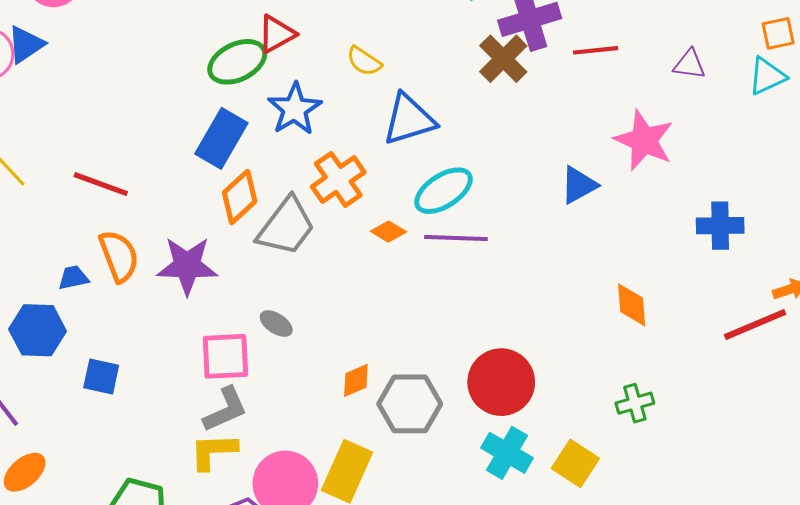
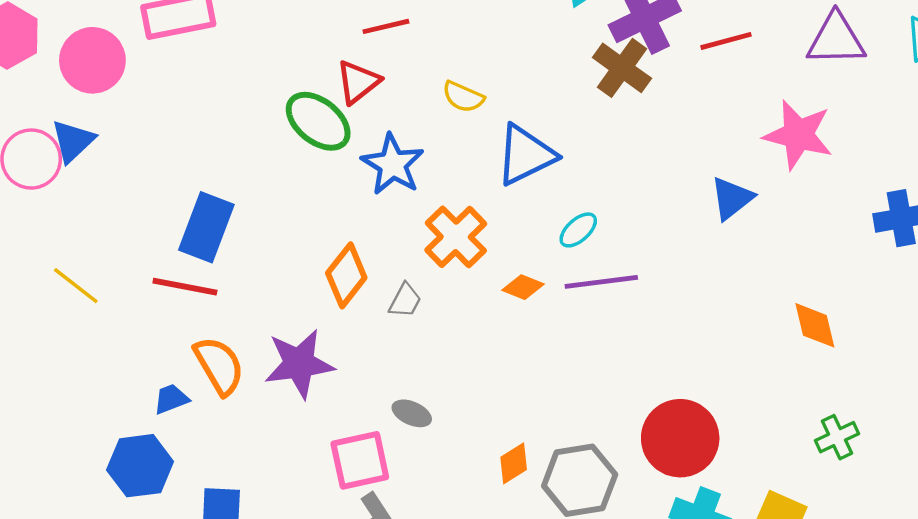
green ellipse: (237, 62) -> (318, 121), turned 74
purple triangle: (689, 64) -> (836, 39), size x1.6
blue rectangle: (221, 138) -> (206, 227), moved
cyan ellipse: (443, 191) -> (578, 230), size x0.6
gray trapezoid: (286, 227) -> (405, 300), size x0.5

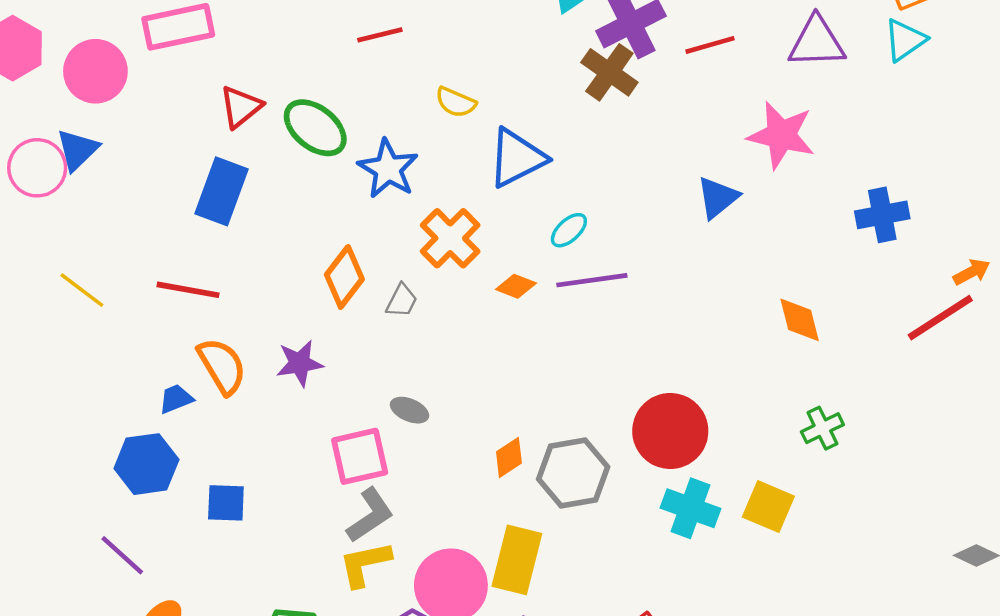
red triangle: (358, 82) -> (241, 107), moved
blue rectangle: (206, 227) -> (221, 191), moved
purple star: (299, 364) -> (300, 363), size x0.7

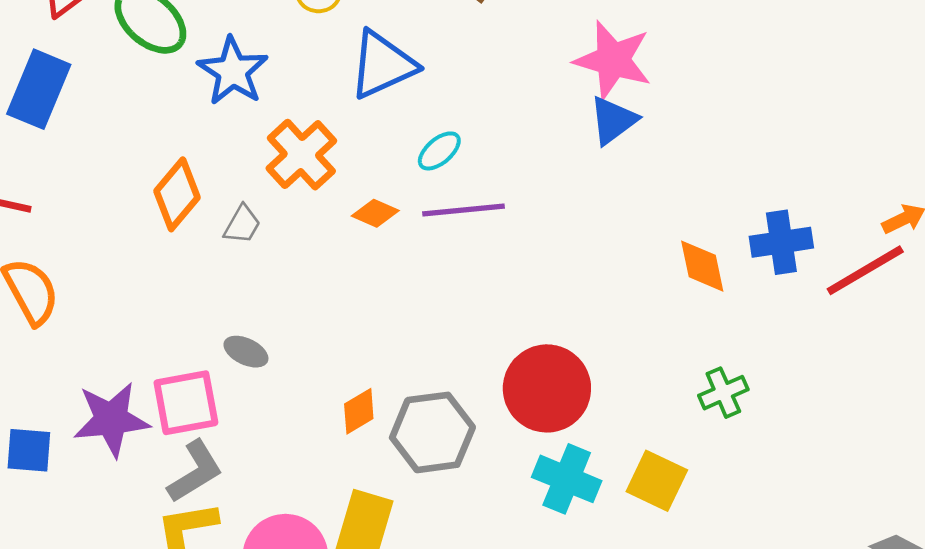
pink star: (781, 135) -> (613, 60), moved
blue cross: (882, 215) -> (781, 242), moved
purple star: (300, 363) -> (111, 419), moved, size x1.4

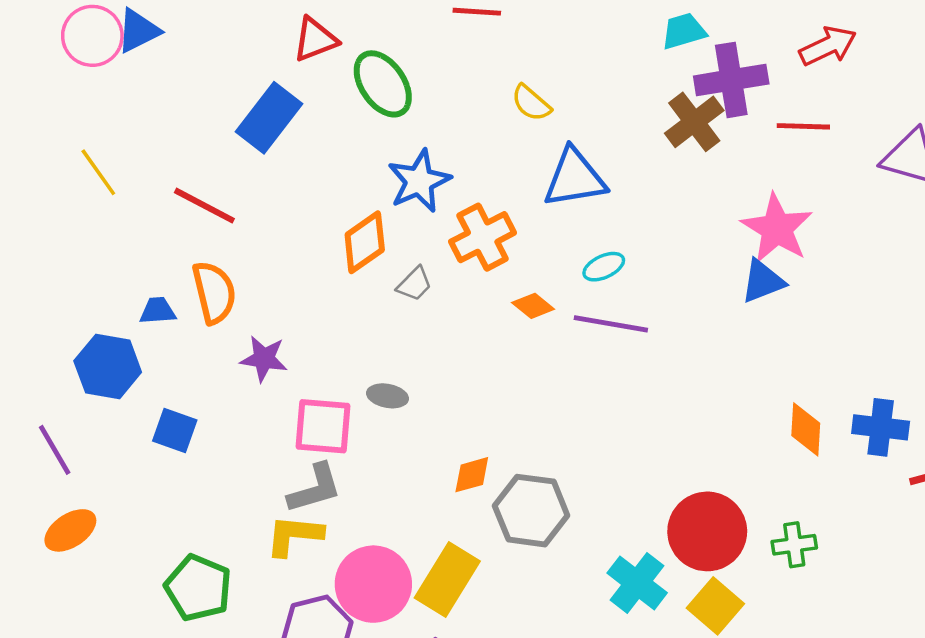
blue star: (233, 71) -> (419, 181), moved
gray ellipse: (246, 352) -> (387, 396), turned -30
red circle: (547, 388) -> (707, 531), moved
purple star: (111, 419) -> (264, 359), moved, size x0.7

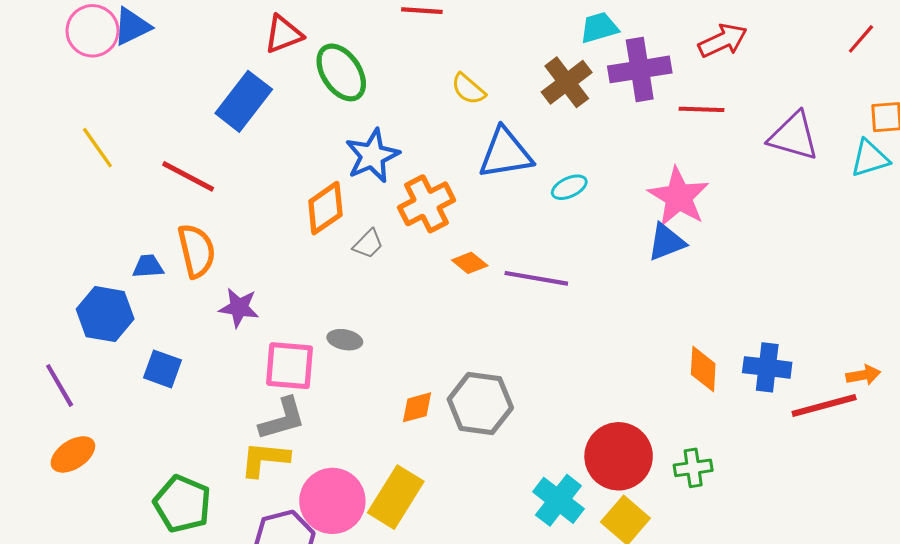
brown cross: (694, 122) -> (567, 82), moved
cyan ellipse: (604, 267) -> (569, 187), moved
gray hexagon: (531, 511) -> (480, 404), moved

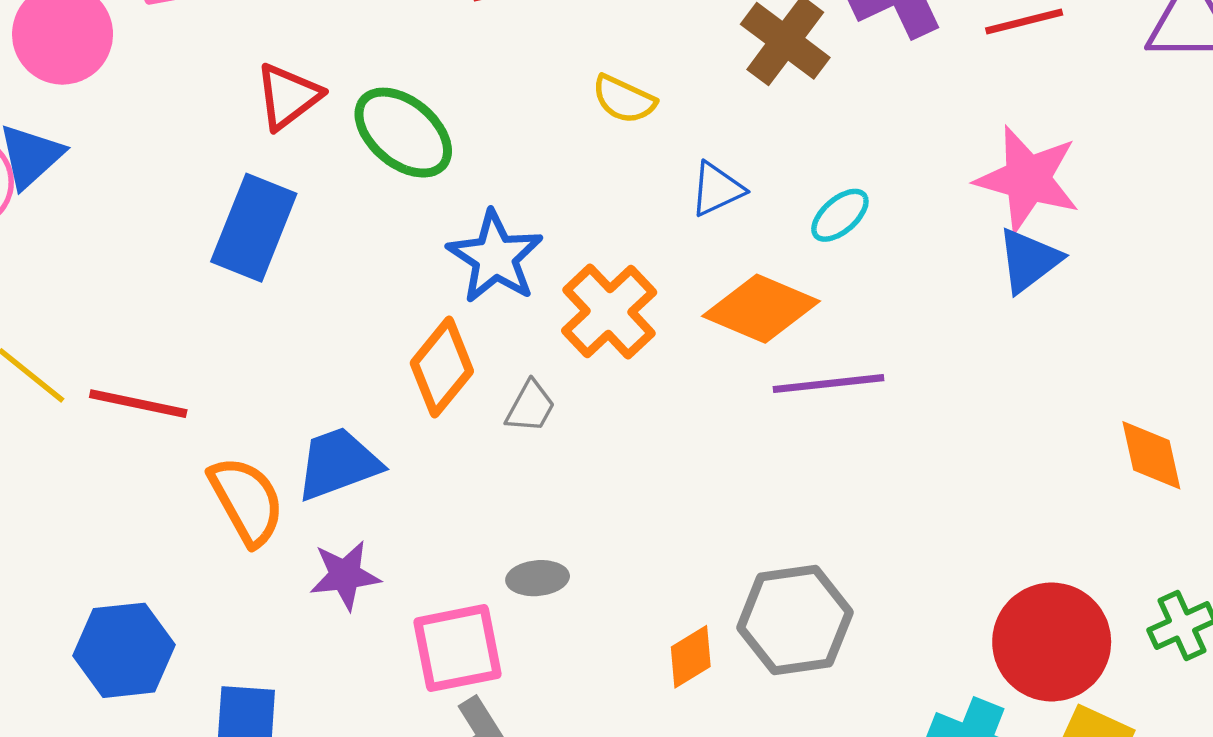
blue triangle: (505, 153) -> (717, 189), size x0.6
red line: (188, 176) -> (138, 404), moved
orange diamond: (470, 263) -> (761, 309), moved, size x1.8
blue trapezoid: (148, 266) -> (338, 464), moved, size x1.6

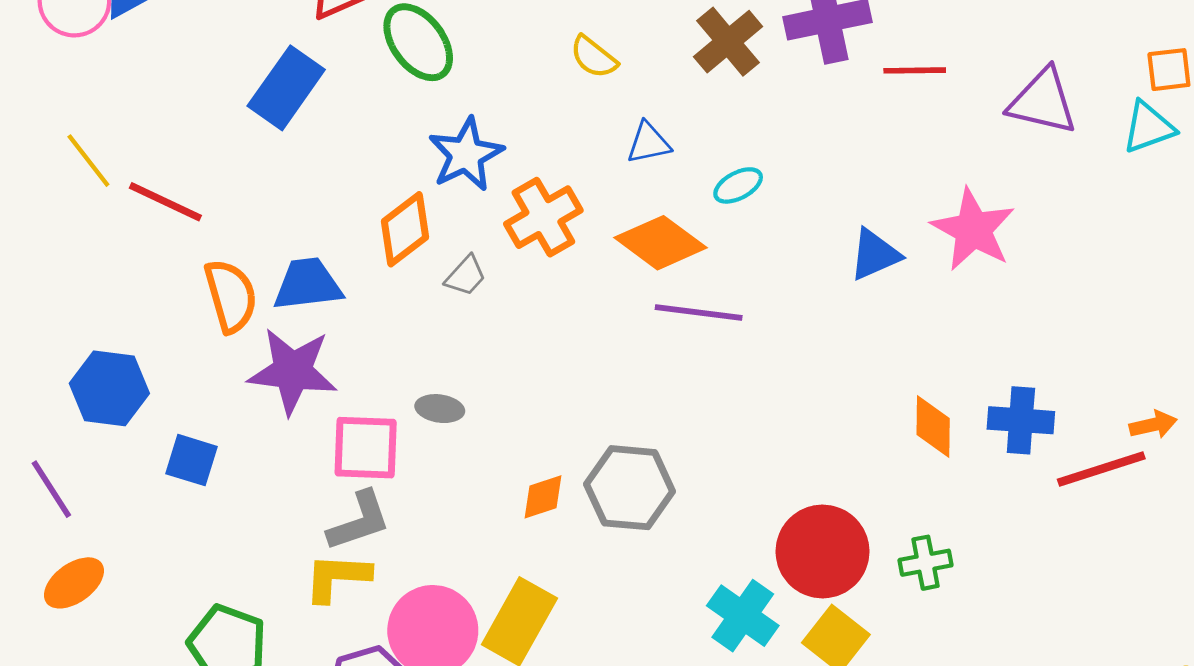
pink star: (1028, 179) -> (973, 230), moved
purple star: (345, 575) -> (293, 371), size x1.6

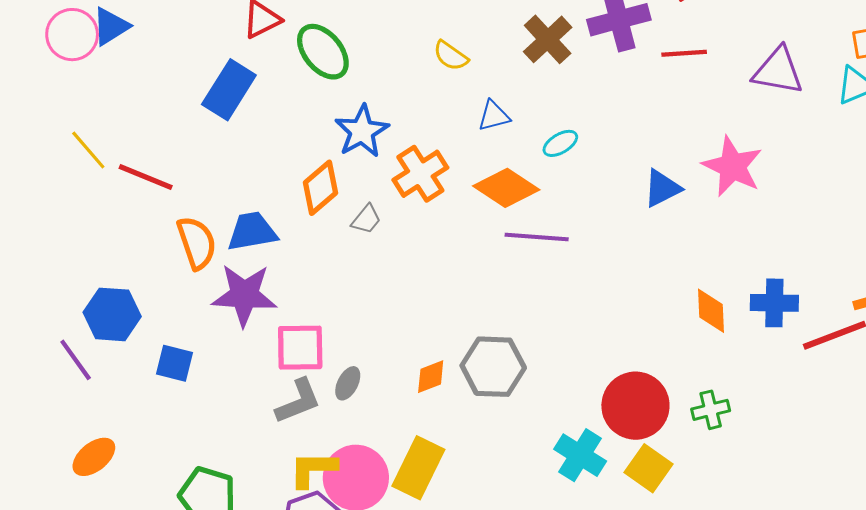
gray ellipse: (440, 409) -> (348, 383), moved, turned -68
purple line: (51, 489) -> (76, 360), moved
yellow L-shape: (337, 577) -> (313, 469), moved

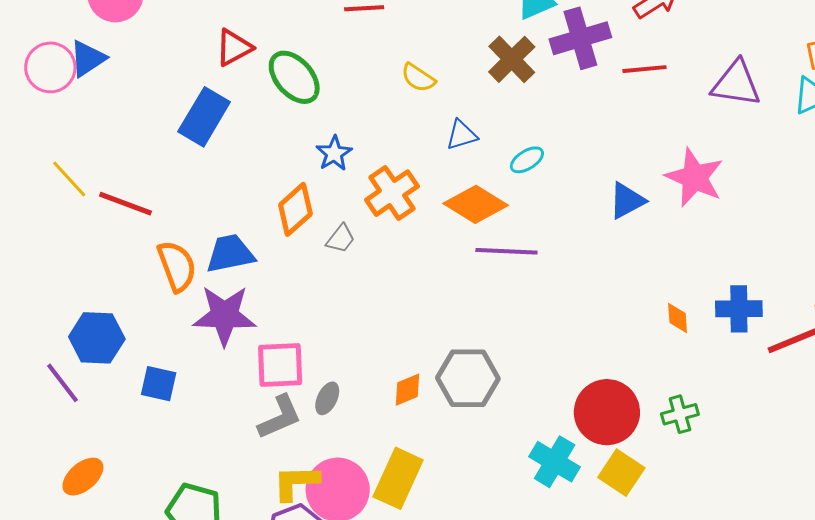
blue star: (362, 131) -> (334, 153), size x0.7
orange diamond: (711, 311) -> (678, 318), size x0.7

